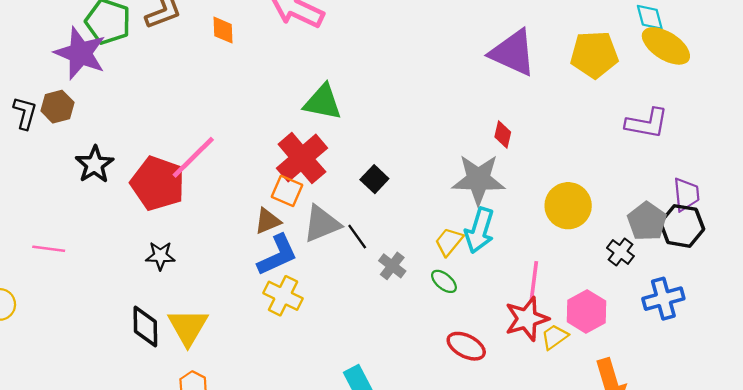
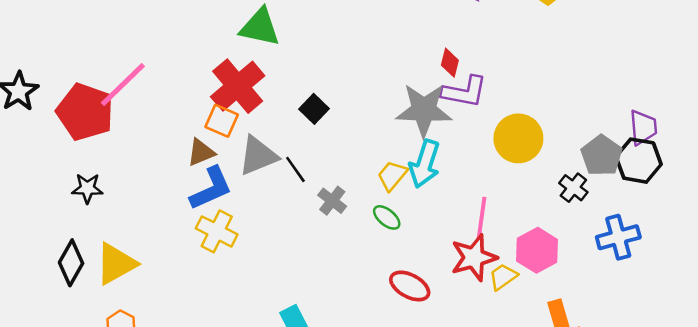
purple L-shape: (647, 123) -> (464, 92), moved
black diamond: (145, 326) -> (71, 263), turned 30
yellow triangle: (188, 327) -> (116, 264), turned 30

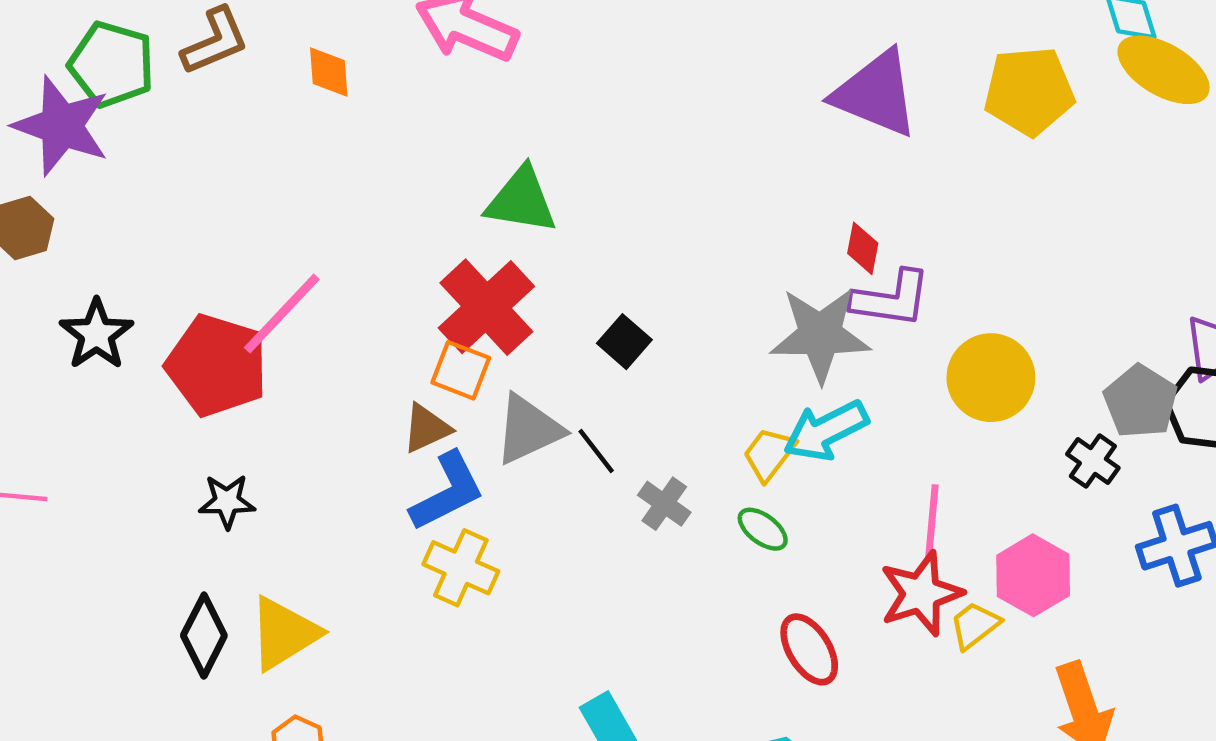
cyan arrow: (425, 164) -> (826, 431), turned 48
red ellipse: (410, 286) -> (809, 649), turned 33

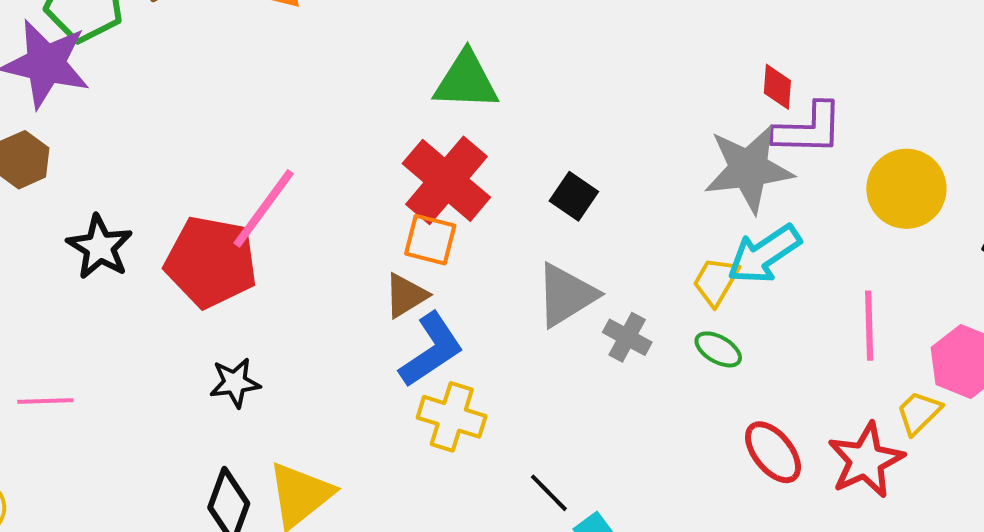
gray triangle: (528, 429) -> (566, 295), moved
black line: (596, 451) -> (549, 493), moved
red star: (921, 593) -> (866, 460), moved

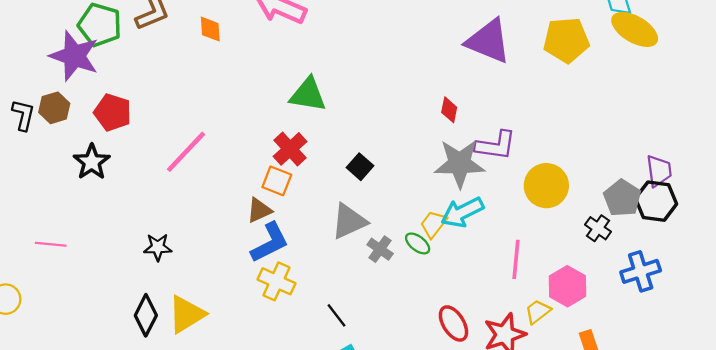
red diamond: (777, 87) -> (449, 110), moved
red cross: (446, 180) -> (290, 149), size x0.7
red pentagon: (211, 262) -> (113, 112), moved, size x0.7
green ellipse: (718, 349) -> (418, 243), moved
black line: (549, 493) -> (337, 315), moved

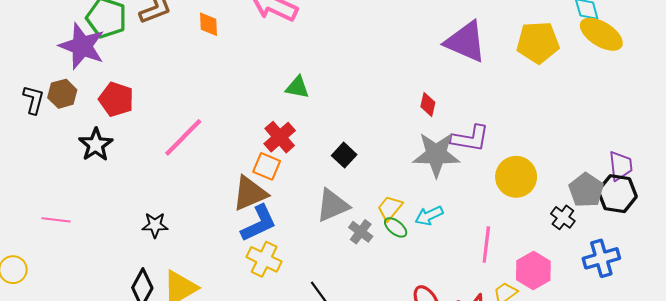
green triangle: (308, 95) -> (297, 87), size x0.7
brown triangle: (259, 210) -> (250, 193), size x1.5
cyan arrow: (462, 212) -> (429, 216), moved, size x0.7
yellow trapezoid: (433, 224) -> (390, 208), moved

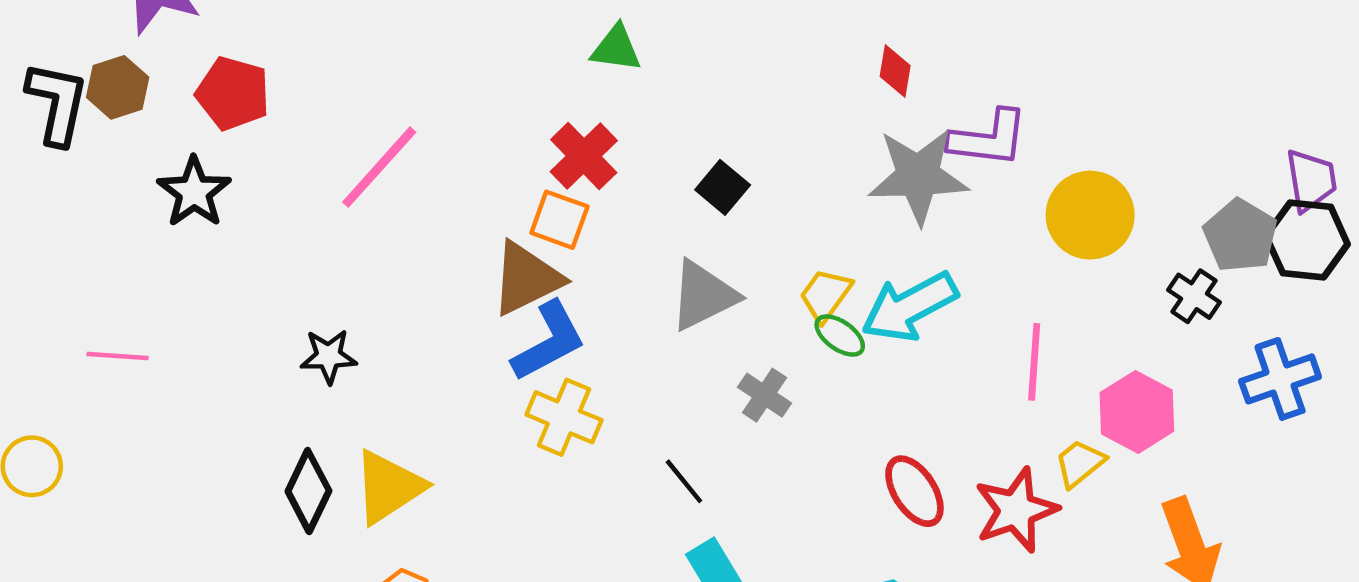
black L-shape: (34, 100) -> (57, 103), size x1.4
cyan arrow: (429, 216) -> (909, 307), size x1.6
gray cross: (361, 232) -> (764, 395), moved

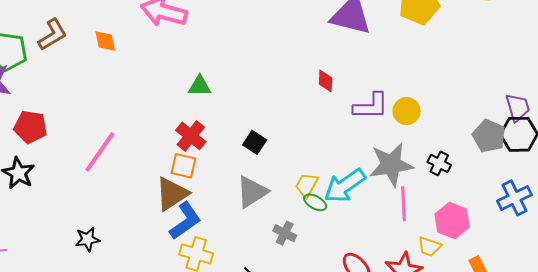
gray star: (918, 176) -> (391, 165), moved
yellow circle: (1090, 215) -> (407, 111), moved, size x0.7
black cross: (1194, 296) -> (439, 163), moved
yellow trapezoid: (1080, 463) -> (429, 247), turned -115

